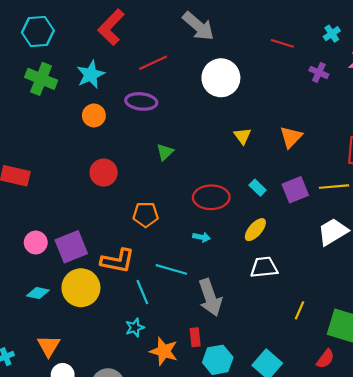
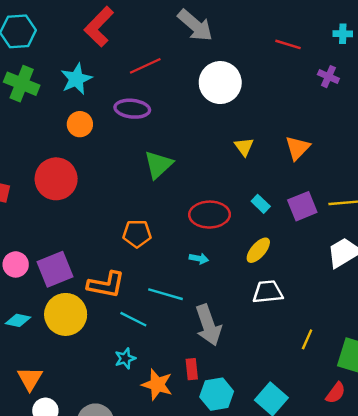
cyan cross: (332, 34) -> (343, 34), turned 35
green triangle: (165, 152) -> (158, 165), size x1.5
red circle: (104, 173) -> (56, 179), moved, size x1.4
cyan line: (142, 292) -> (133, 319), turned -40

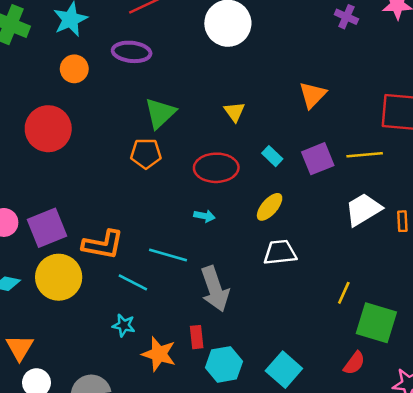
yellow triangle: (244, 147) -> (234, 112), moved
orange pentagon: (137, 234) -> (146, 153), moved
yellow line: (307, 339) -> (344, 293), moved
cyan star: (125, 358) -> (124, 325), turned 30

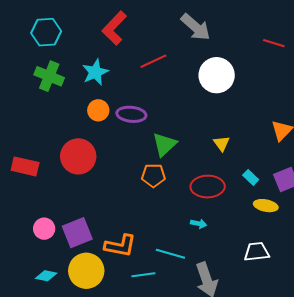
purple ellipse: (132, 52) -> (131, 114), moved
yellow ellipse: (270, 207) -> (266, 206), moved, turned 60
cyan line: (133, 282) -> (143, 275), turned -35

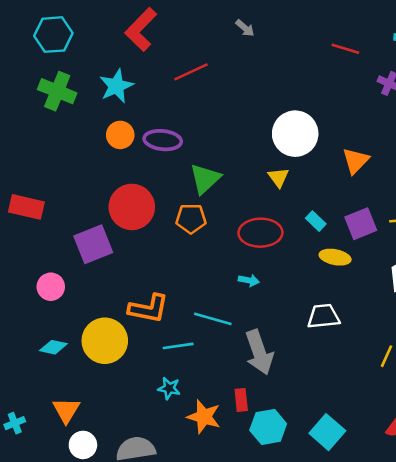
gray arrow: (196, 27) -> (245, 28), size x0.5
white circle: (217, 75) -> (295, 134), moved
red circle: (78, 156) -> (132, 207), moved
purple square: (77, 233) -> (93, 244), moved

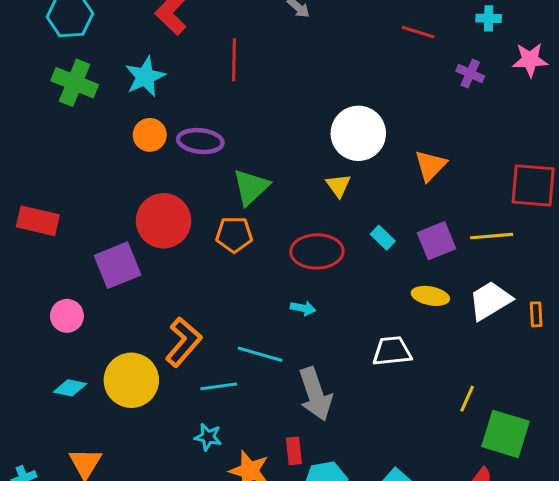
red line: (191, 72) -> (234, 60), turned -64
yellow ellipse: (335, 257) -> (430, 296), moved
orange L-shape: (149, 309) -> (183, 342), turned -60

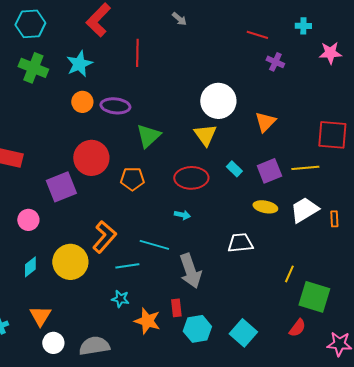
purple cross: (470, 74) -> (275, 62), moved
yellow triangle: (338, 185) -> (205, 135), size x1.4
orange pentagon: (234, 235) -> (132, 179), moved
cyan diamond: (70, 388) -> (30, 267), turned -50

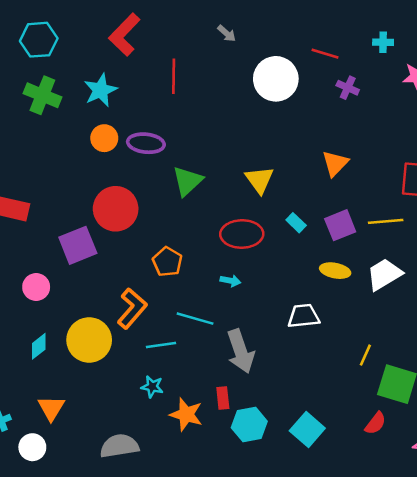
white circle: (218, 101) -> (276, 79), moved
orange pentagon: (132, 179) -> (167, 262), moved, turned 30
white circle: (53, 343) -> (32, 447), moved

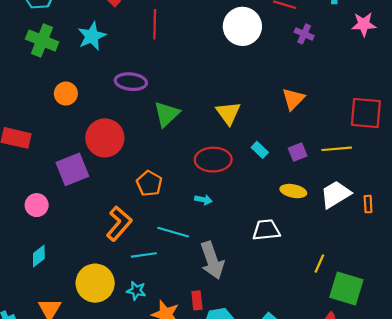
orange circle: (104, 138) -> (66, 94), moved
purple square: (340, 225) -> (298, 152), size x0.7
yellow circle: (89, 340) -> (95, 283), moved

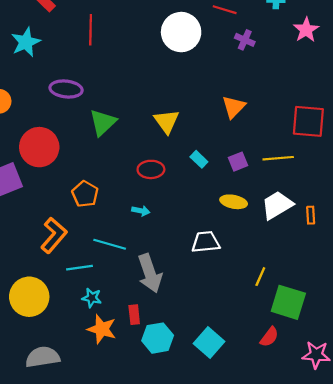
pink star: (364, 24) -> (306, 30), turned -30
red ellipse: (213, 160) -> (151, 169), size x0.7
cyan star: (136, 291) -> (92, 298), moved

